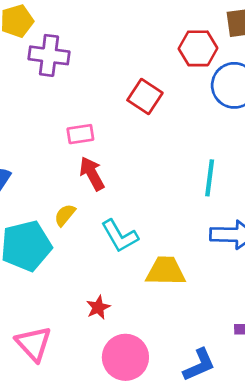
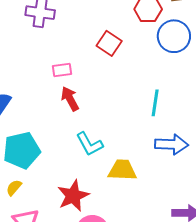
yellow semicircle: (65, 215) -> (14, 188), moved
red star: (98, 307) -> (73, 196), size x1.8

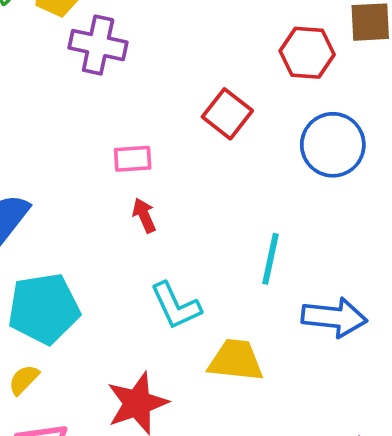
blue circle: (174, 36) -> (333, 145), moved
red arrow: (70, 99) -> (144, 215), size x0.7
cyan line: (155, 103) -> (270, 259), moved

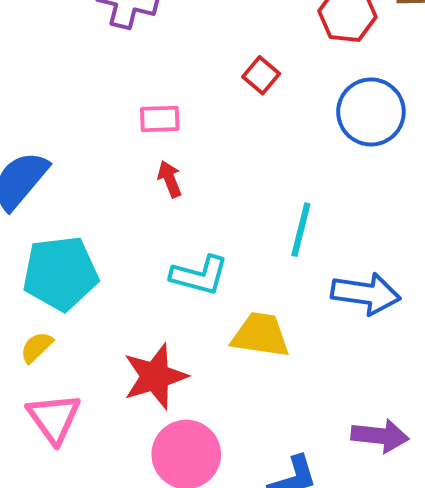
red square: (227, 114) -> (261, 75), size x0.7
cyan L-shape: (176, 306) -> (199, 275), turned -52

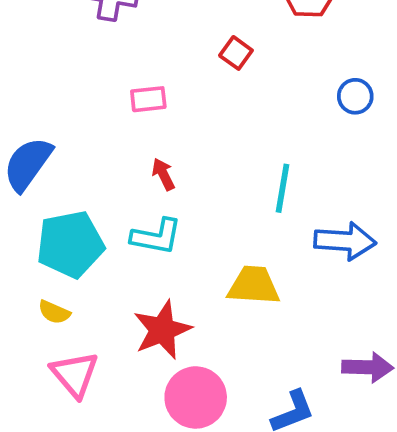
blue circle: (371, 112) -> (355, 96), moved, size x0.6
red arrow: (170, 179) -> (163, 174), moved
cyan L-shape: (199, 275) -> (156, 237), moved
yellow semicircle: (37, 347) -> (54, 312), turned -108

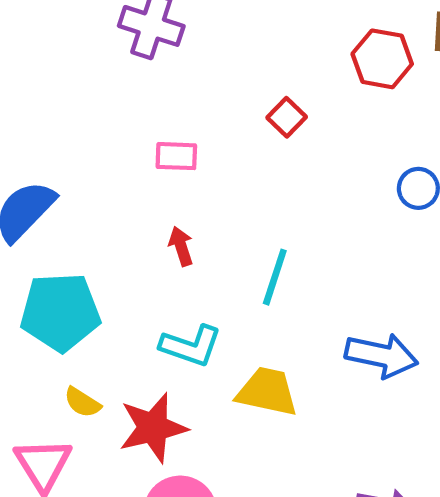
cyan line: (282, 188) -> (275, 277), moved
cyan L-shape: (156, 237) -> (191, 346), moved
yellow semicircle: (54, 312) -> (82, 402), moved

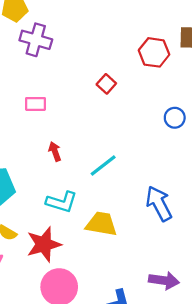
pink rectangle: (176, 156) -> (36, 104), moved
cyan line: (275, 277) -> (103, 165), turned 36
blue arrow: (381, 355) -> (159, 204), turned -128

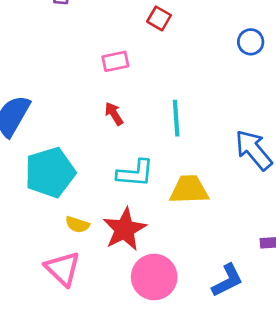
pink rectangle: (36, 104) -> (115, 61), moved
cyan line: (103, 165) -> (176, 118), turned -44

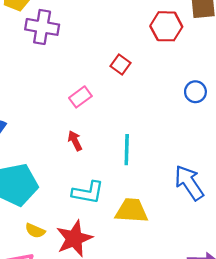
pink rectangle: (115, 61) -> (80, 97), turned -30

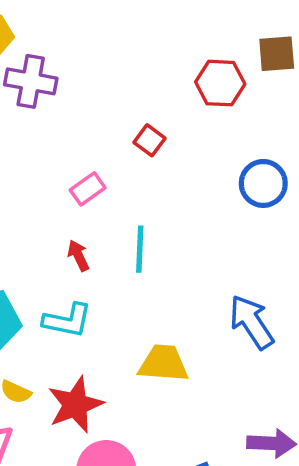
blue circle: (195, 92) -> (263, 183), size x1.4
cyan line: (127, 150) -> (140, 249), moved
cyan L-shape: (88, 192) -> (67, 320), moved

